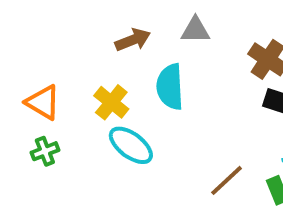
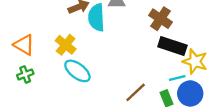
cyan semicircle: (170, 87) -> (96, 18), moved

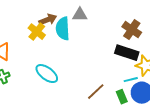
brown cross: (161, 19) -> (132, 30), moved
yellow cross: (66, 45) -> (37, 32), moved

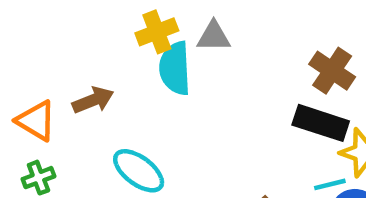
brown arrow: (48, 20) -> (93, 100), moved
yellow cross: (37, 32) -> (157, 32), moved, turned 30

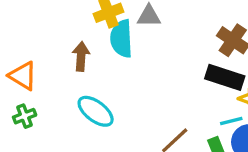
brown arrow: (93, 100) -> (81, 56), moved, turned -64

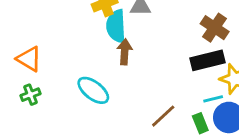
brown arrow: (81, 56) -> (125, 52), moved
black rectangle: (225, 77) -> (207, 60), turned -32

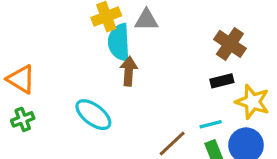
black rectangle: (207, 60) -> (222, 81), size x0.6
cyan line: (213, 99) -> (211, 124), moved

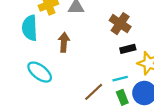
cyan semicircle: (119, 42) -> (30, 28), moved
brown cross: (230, 44) -> (120, 24), moved

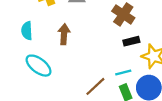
cyan semicircle: (30, 28) -> (27, 31), moved, size x0.7

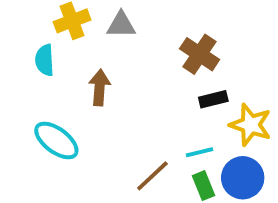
cyan semicircle: (27, 31) -> (45, 60), moved

